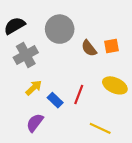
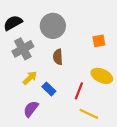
brown semicircle: (89, 48) -> (58, 57), moved, turned 35
red line: (79, 94) -> (79, 91), moved

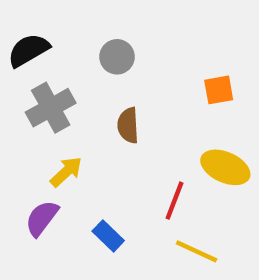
gray circle: (53, 26) -> (117, 57), size x0.6
blue rectangle: (49, 89) -> (108, 236), moved
purple semicircle: (31, 109) -> (42, 218), moved

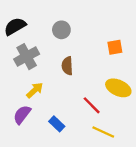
red line: (174, 201) -> (92, 105), turned -66

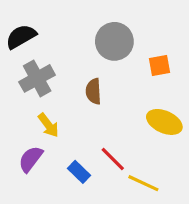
gray circle: (61, 30) -> (114, 41), moved, size x1.5
yellow arrow: (35, 90) -> (48, 125), turned 96
red line: (92, 105) -> (113, 159), moved

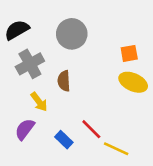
gray circle: (114, 41) -> (72, 34), moved
brown semicircle: (93, 91) -> (64, 81), moved
yellow ellipse: (164, 122) -> (133, 82), moved

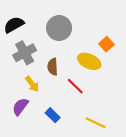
orange square: (129, 53) -> (106, 44), turned -32
yellow ellipse: (133, 82) -> (89, 61), moved
red line: (91, 129) -> (75, 86), moved

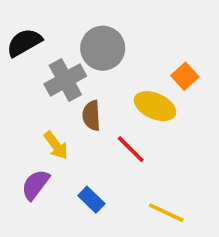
gray cross: (25, 53) -> (65, 80), moved

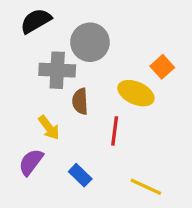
black semicircle: (24, 43) -> (36, 21), moved
gray cross: (65, 80) -> (57, 70), turned 32
red line: (131, 149) -> (115, 131), turned 52

